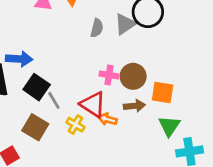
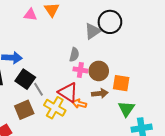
gray semicircle: (97, 28) -> (74, 55), moved
yellow cross: (75, 125) -> (55, 108), size x1.5
brown square: (35, 127) -> (24, 110), turned 36

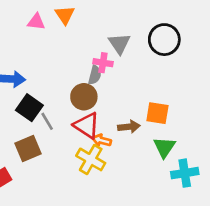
black circle: (110, 22) -> (164, 40), moved
gray triangle: (93, 31) -> (119, 44), turned -30
pink cross: (80, 70) -> (103, 63), moved
brown circle: (99, 71) -> (84, 97), moved
yellow cross: (55, 108) -> (91, 159), moved

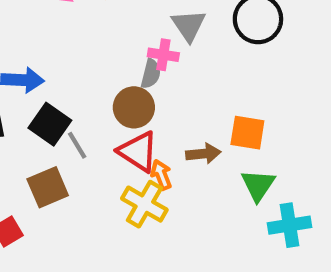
orange arrow: (102, 140) -> (161, 175), turned 54

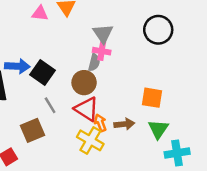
gray triangle: (189, 25) -> (103, 34), moved
black square: (50, 124) -> (43, 73), moved
brown arrow: (203, 154) -> (124, 124), moved

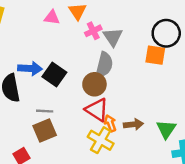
pink cross: (102, 51) -> (93, 31), moved, turned -35
gray semicircle: (94, 62) -> (104, 65), size x1.5
orange square: (152, 98) -> (155, 55), moved
gray line: (50, 105) -> (45, 111), moved, turned -56

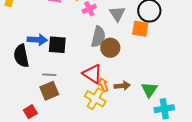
gray triangle: (113, 37) -> (117, 14), moved
black square: (54, 75) -> (57, 45), turned -30
brown circle: (94, 84) -> (110, 48), moved

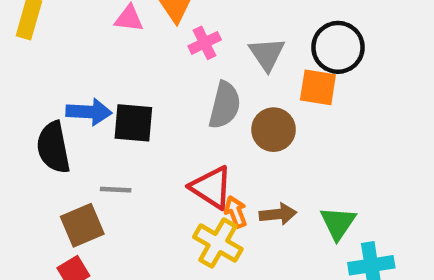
brown circle: (110, 48) -> (274, 130), moved
brown square: (49, 91) -> (82, 225), moved

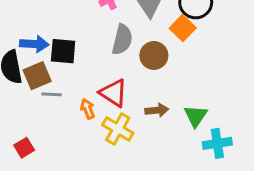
orange square: (318, 87) -> (183, 28), turned 35
orange arrow: (236, 212) -> (88, 109), moved
brown square: (82, 225) -> (37, 76), moved

